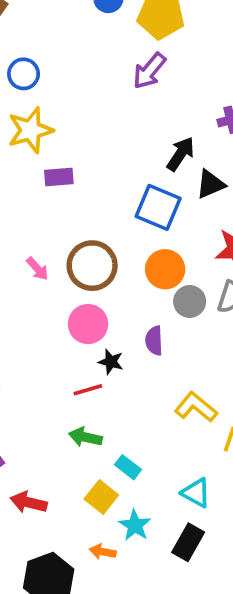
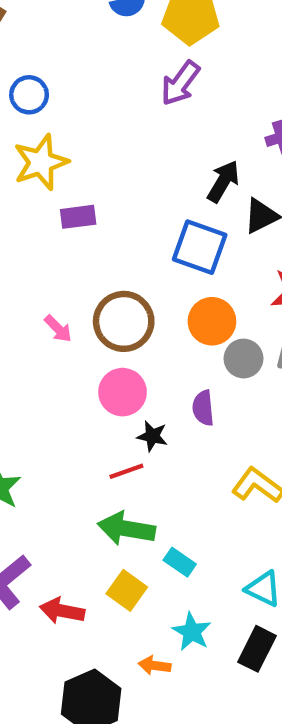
green arrow: (85, 437) -> (126, 529), size x1.4
yellow square: (101, 497) -> (127, 590), moved

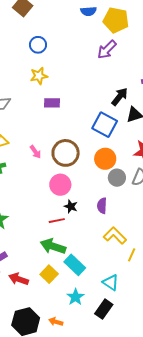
yellow star: (41, 162) -> (39, 76), size x0.7
purple semicircle: (203, 408) -> (102, 206), moved
cyan rectangle: (180, 562) -> (75, 265), size x1.5
orange arrow: (155, 665) -> (56, 322), moved

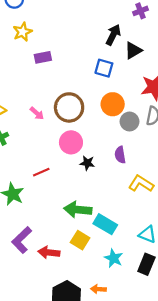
blue square: (105, 125) -> (104, 68), size x0.7
red line: (57, 221) -> (41, 172), moved

